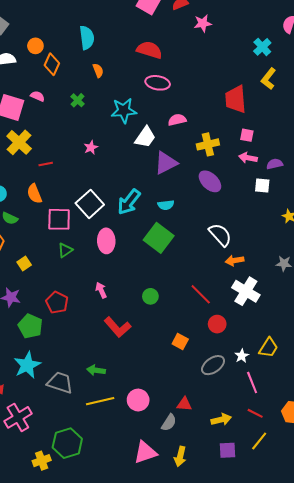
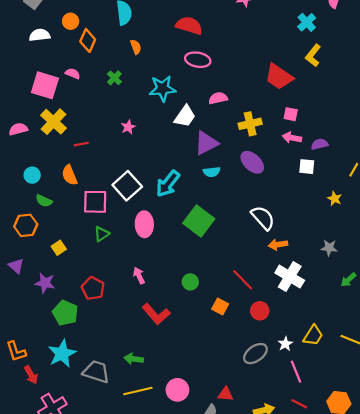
red trapezoid: (236, 99) -> (279, 77), turned -52
cyan semicircle: (166, 205) -> (212, 172), moved
orange square: (180, 342) -> (220, 307), moved

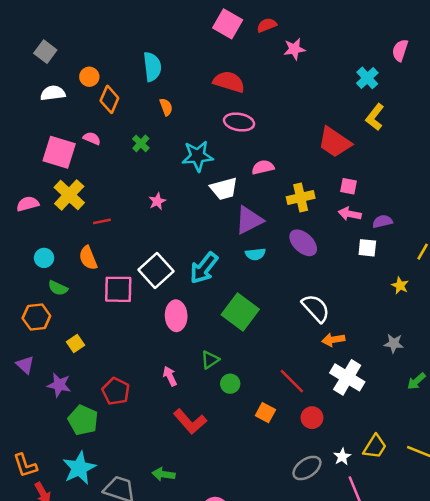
white trapezoid: (185, 116) -> (224, 189), turned 40
green triangle: (102, 234) -> (210, 360), moved

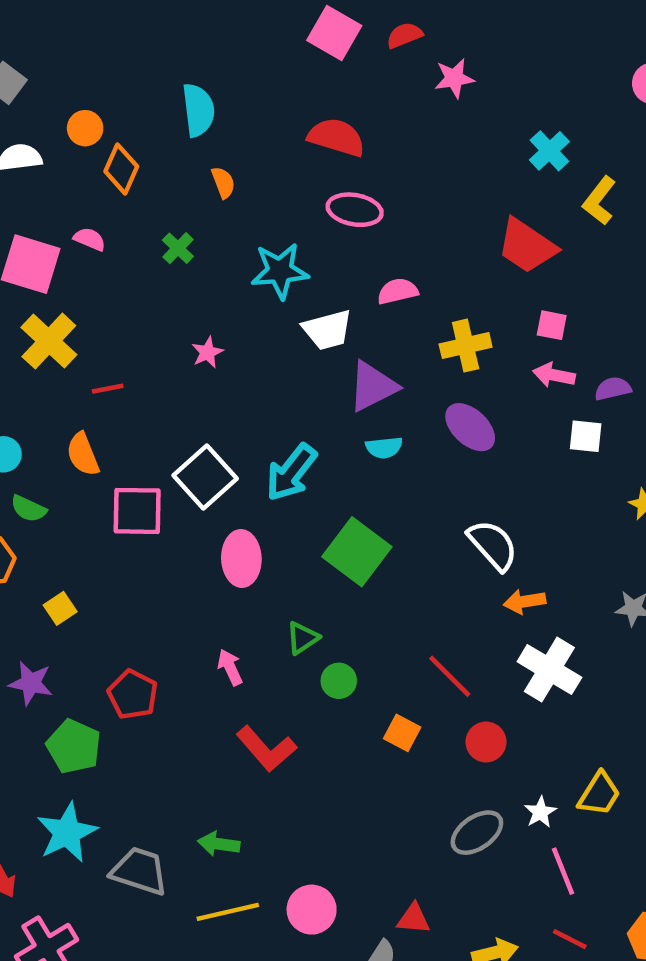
cyan cross: (367, 78) -> (549, 151), moved

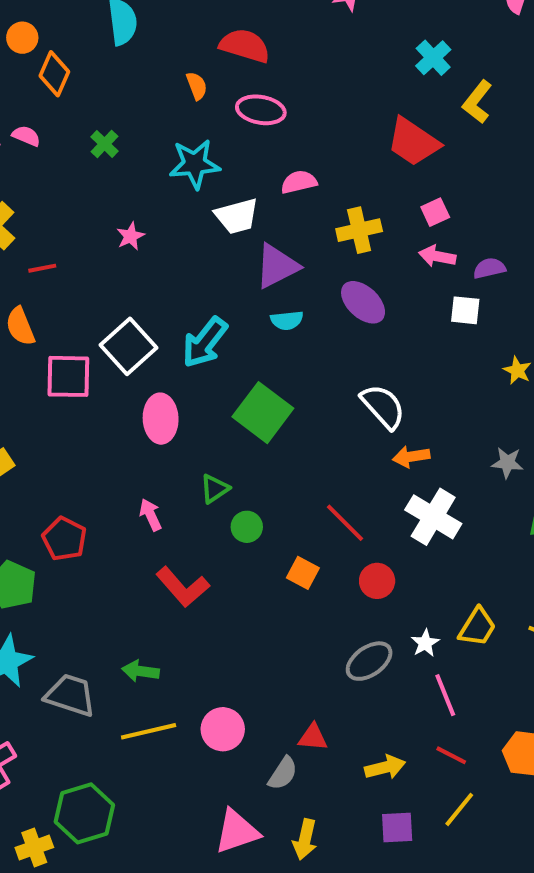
orange semicircle: (223, 183) -> (197, 86), moved
pink square: (552, 325) -> (435, 212), turned -36

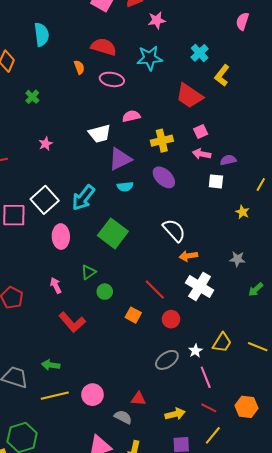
cyan star: (195, 164) -> (150, 58), moved
gray semicircle: (283, 773) -> (123, 417), turned -96

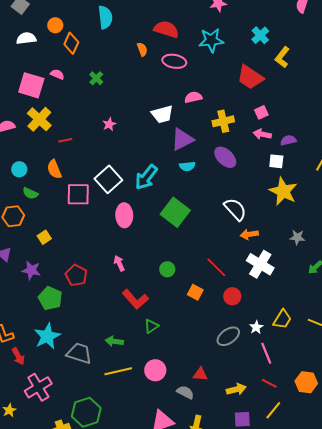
yellow star: (242, 212) -> (283, 191), moved, size x2.0
green triangle: (88, 272) -> (151, 326), moved

